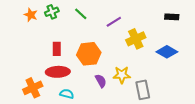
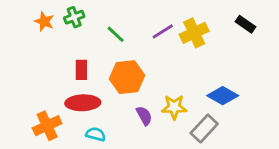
green line: (81, 14) -> (116, 34), moved
black rectangle: (172, 17) -> (246, 24), turned 32
yellow cross: (136, 39) -> (194, 33), moved
blue diamond: (167, 52) -> (223, 96), moved
gray rectangle: (143, 90) -> (204, 129), turned 54

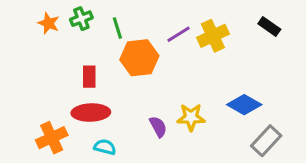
green line: (116, 34) -> (117, 28), moved, turned 30
orange hexagon: (127, 77) -> (139, 58), moved
gray rectangle: (204, 129) -> (266, 141), moved

